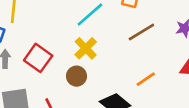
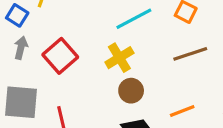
brown circle: (76, 76) -> (131, 91), moved

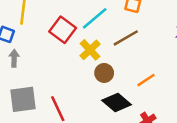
brown line: (190, 54) -> (126, 38), moved
red square: (60, 56) -> (63, 30), moved

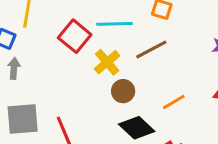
cyan line: (95, 18) -> (114, 24), turned 36

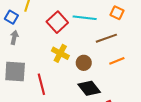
yellow cross: (107, 62) -> (60, 53), moved, turned -30
orange line: (174, 102) -> (117, 61), moved

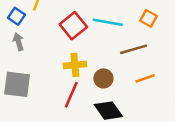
gray arrow: (14, 37) -> (18, 42), turned -32
yellow cross: (60, 53) -> (75, 65), turned -36
red line: (41, 84) -> (71, 95), moved, turned 35

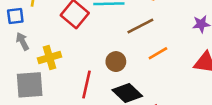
blue square: (16, 16) -> (15, 16), turned -30
yellow cross: (75, 65) -> (50, 57), moved

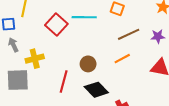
brown line: (140, 26) -> (129, 34), moved

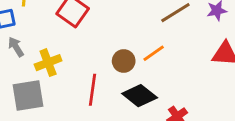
orange line: (122, 59) -> (154, 53), moved

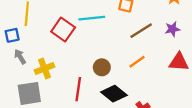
orange line: (154, 53) -> (137, 62), moved

